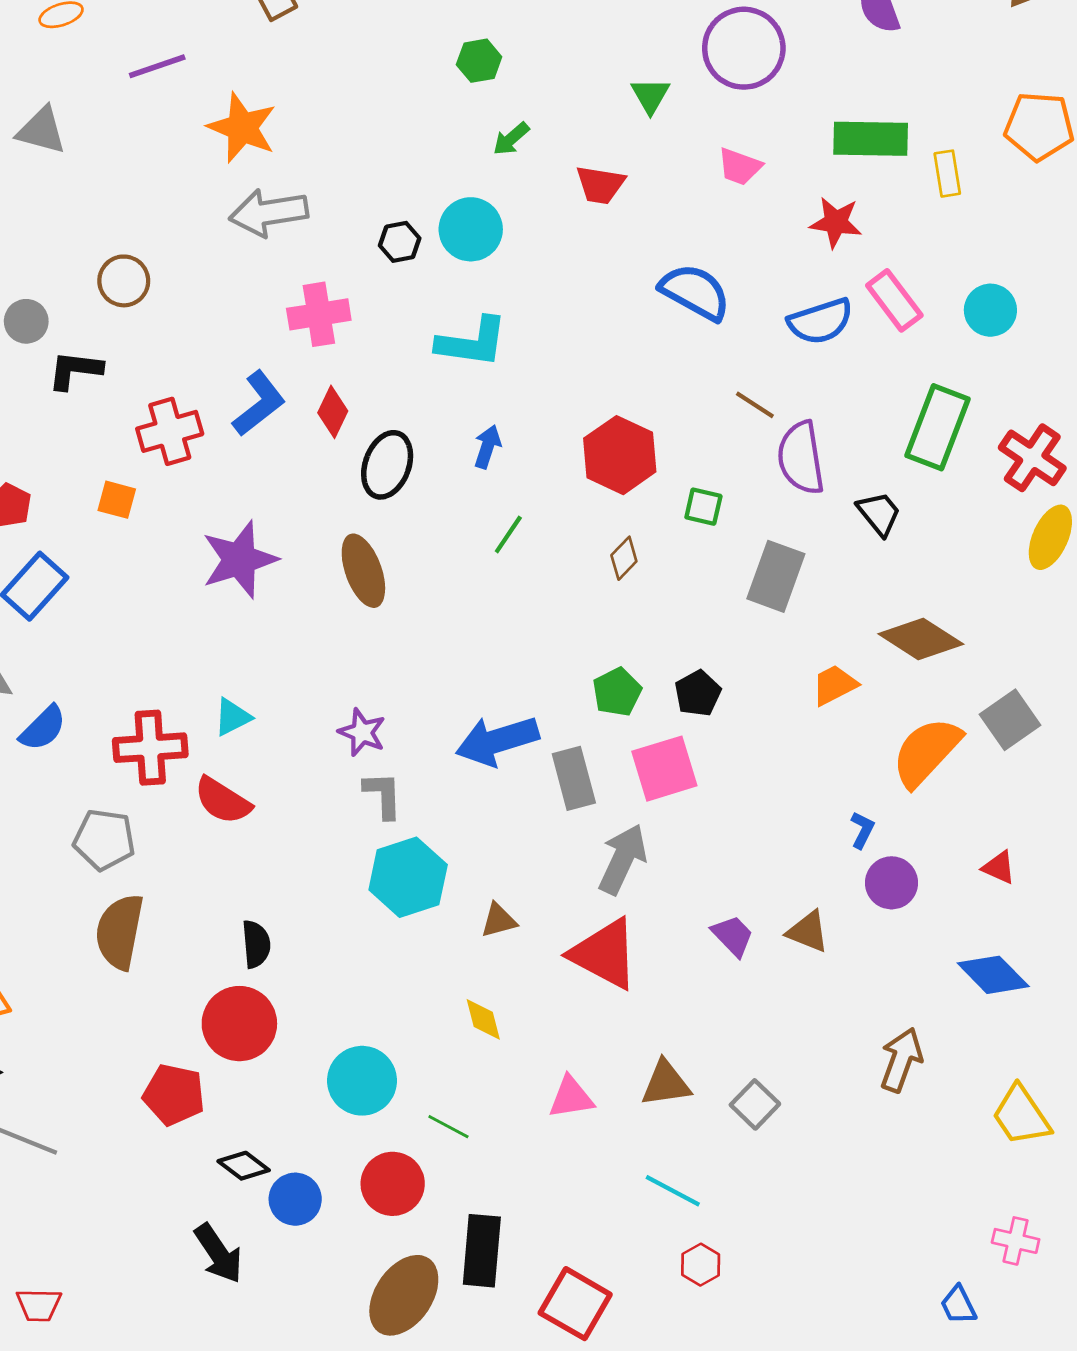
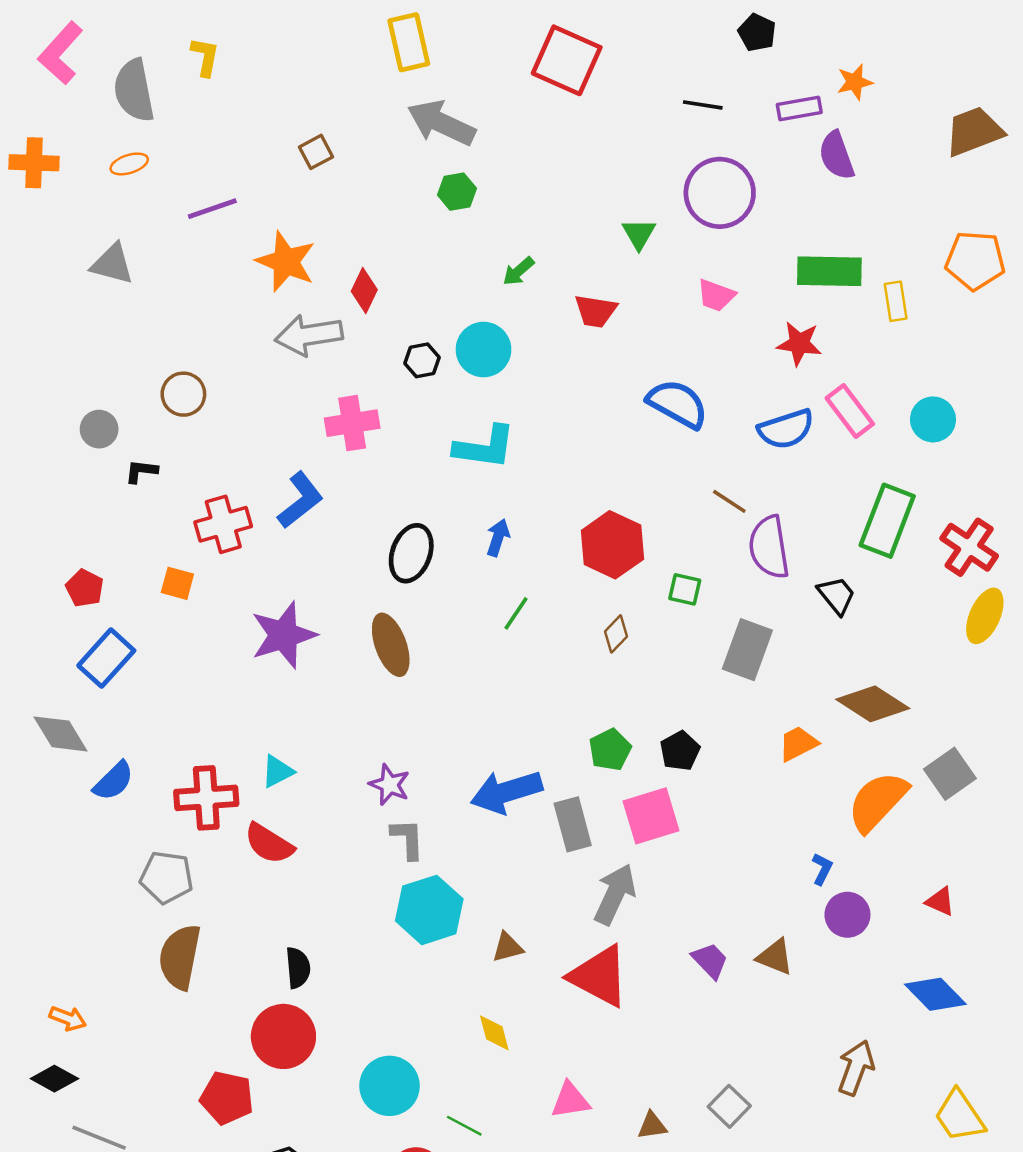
green hexagon: (479, 61) -> (457, 192), moved
black L-shape: (75, 370) -> (141, 471), size x0.7
red diamond: (333, 412) -> (364, 290), moved
brown triangle: (666, 1083) -> (652, 1126), moved, size x0.7

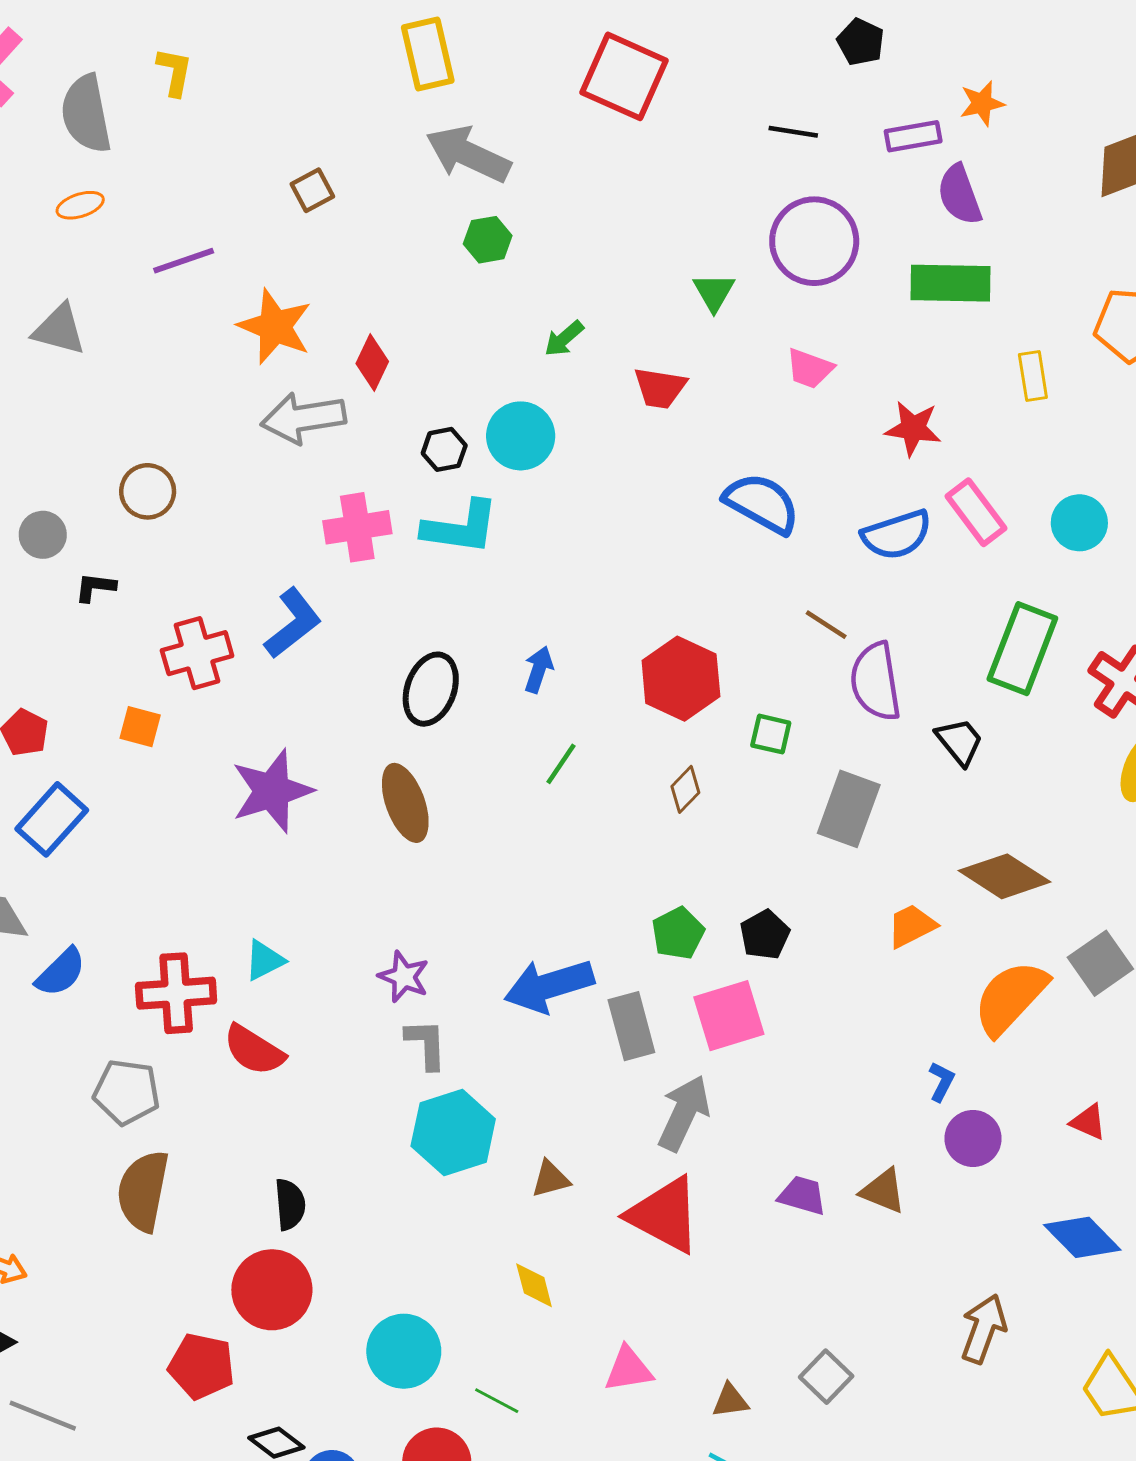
green rectangle: (829, 271) -> (951, 283), moved
cyan L-shape: (485, 447) -> (461, 527), moved
purple trapezoid: (710, 961) -> (802, 1195), turned -30

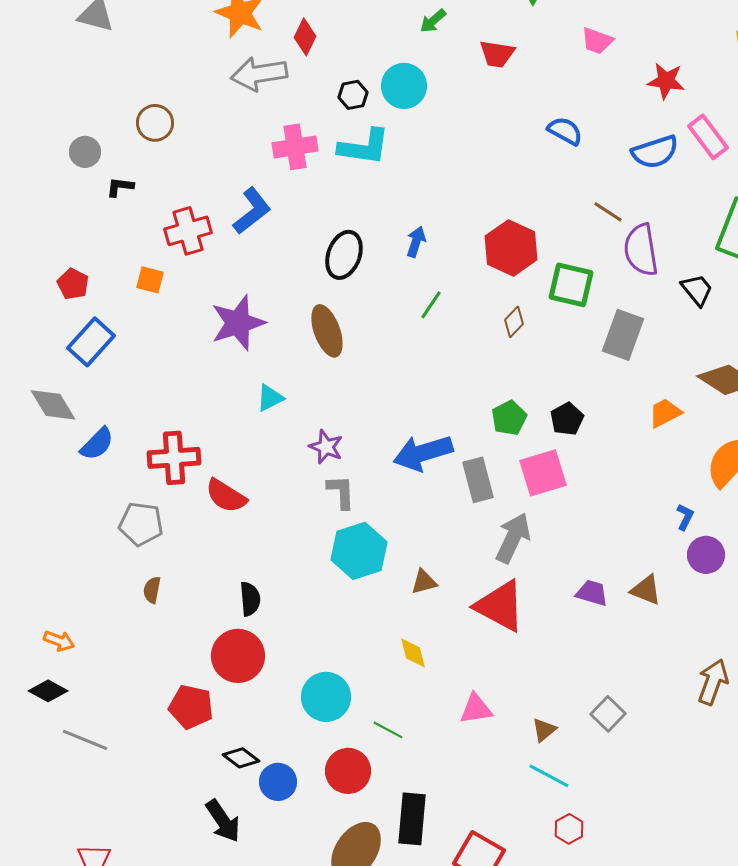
blue semicircle: (762, 503) -> (565, 131), size x0.7
green square: (771, 734) -> (571, 285), size x1.6
cyan triangle: (264, 960) -> (270, 398), moved
brown semicircle: (143, 1191) -> (152, 590), size x0.5
brown triangle: (730, 1401) -> (544, 730), turned -32

